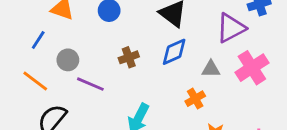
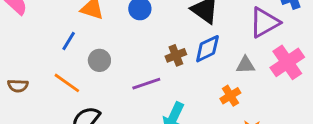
brown cross: (129, 57) -> (176, 55), moved
purple line: (90, 84) -> (146, 84), moved, turned -40

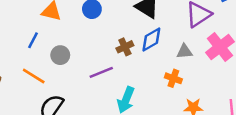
orange cross: (230, 96) -> (173, 78), turned -35

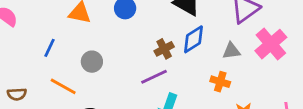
blue line: (33, 40) -> (50, 48), moved
purple line: (101, 72) -> (154, 77), moved

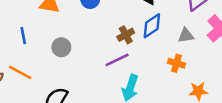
blue line: (50, 48) -> (23, 36), turned -35
orange line: (63, 86) -> (20, 72), moved

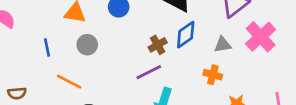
gray circle: (61, 47) -> (87, 45), moved
orange line: (20, 72) -> (69, 82), moved

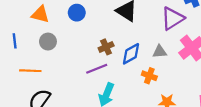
blue diamond: (186, 35) -> (131, 54), moved
orange line: (69, 82) -> (30, 71), turned -30

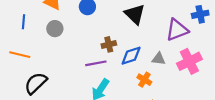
orange line: (30, 71) -> (20, 55), moved

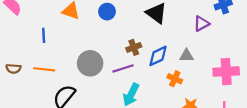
gray circle: (55, 29) -> (90, 63), moved, size x1.5
purple triangle: (177, 30) -> (201, 24), size x0.7
pink cross: (189, 61) -> (226, 72), moved, turned 30

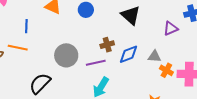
orange line: (44, 69) -> (18, 48), moved
orange cross: (175, 79) -> (166, 70), moved

